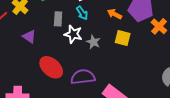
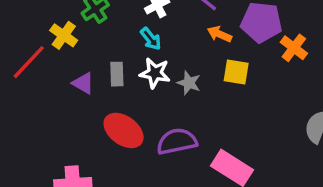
cyan arrow: (82, 13) -> (151, 39), moved
gray rectangle: (58, 19) -> (117, 74), moved

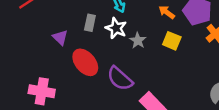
purple triangle: (83, 83) -> (60, 37), moved
purple semicircle: (177, 141) -> (120, 79), turned -140

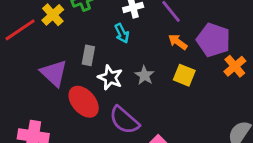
white star: (116, 28) -> (110, 77), moved
purple triangle: (60, 37) -> (54, 73), size x1.5

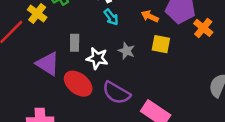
cyan arrow: (122, 33) -> (111, 17), moved

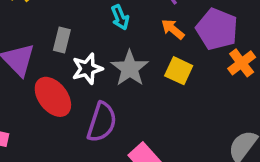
gray star: (127, 51) -> (130, 68), size x1.5
white star: (97, 58) -> (87, 69), turned 30
purple semicircle: (116, 93) -> (102, 122), turned -116

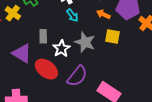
purple semicircle: (102, 122) -> (77, 76), turned 35

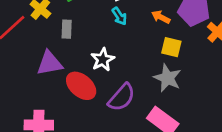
gray rectangle: (43, 36) -> (67, 29), moved
gray star: (85, 42) -> (167, 78), moved
purple triangle: (22, 53) -> (49, 63), turned -45

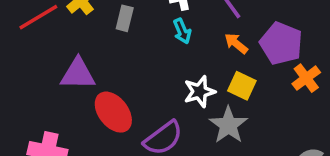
gray rectangle: (67, 29) -> (125, 18), moved
white star: (103, 60) -> (200, 92), moved

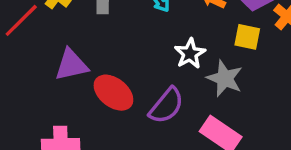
yellow square: (242, 86) -> (247, 37), moved

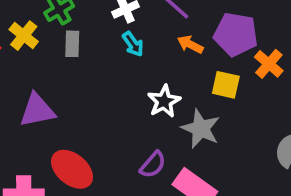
red ellipse: (113, 93) -> (72, 169), moved
purple semicircle: (166, 106) -> (153, 165), moved, size x0.7

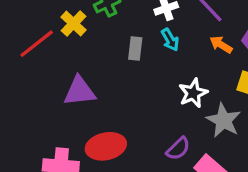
gray rectangle: (72, 44) -> (135, 48), moved
red ellipse: (72, 169) -> (106, 146), turned -57

